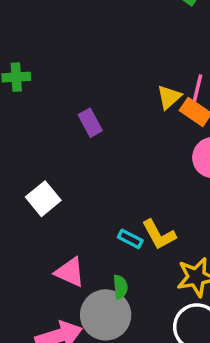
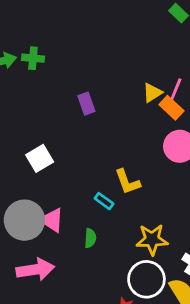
yellow L-shape: (159, 235) -> (127, 182), moved
gray circle: (106, 315) -> (24, 220), moved

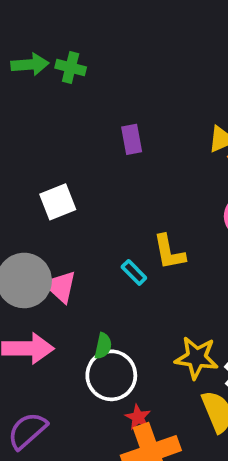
green semicircle: (90, 238) -> (103, 346), moved
yellow star: (152, 240) -> (197, 358), moved
white circle: (146, 279) -> (111, 375), moved

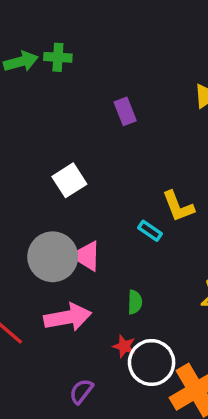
white circle: (111, 375) -> (152, 363), moved
red star: (138, 417) -> (124, 346), moved
purple semicircle: (27, 431) -> (81, 391), size x0.7

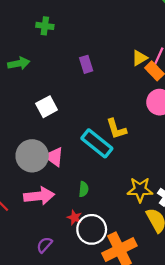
green arrow: (21, 62) -> (19, 63), moved
cyan rectangle: (150, 231) -> (97, 143), size x2.0

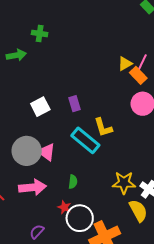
green arrow: (19, 63) -> (16, 55), moved
purple rectangle: (86, 64) -> (75, 104), moved

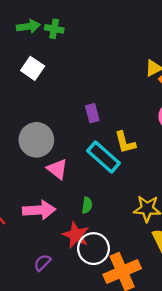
green arrow: (16, 55) -> (28, 26), moved
white square: (40, 107) -> (33, 68), moved, turned -30
gray circle: (27, 151) -> (36, 140), moved
red star: (64, 207) -> (76, 235), size x1.6

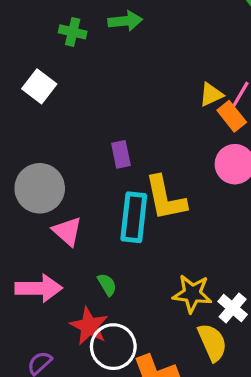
green arrow: (28, 26) -> (125, 21), moved
yellow L-shape: (125, 142) -> (165, 198), size x1.4
cyan rectangle: (104, 157) -> (134, 217), turned 52
green semicircle: (87, 205) -> (107, 285), turned -42

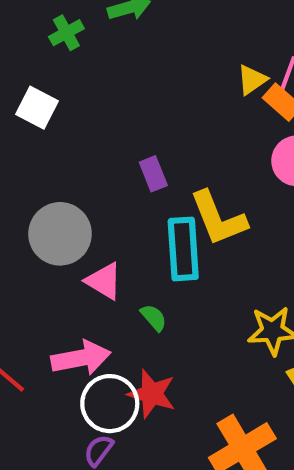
green cross: (73, 32) -> (66, 33), turned -32
green semicircle: (107, 285) -> (154, 318), moved
white circle: (113, 347) -> (110, 404), moved

